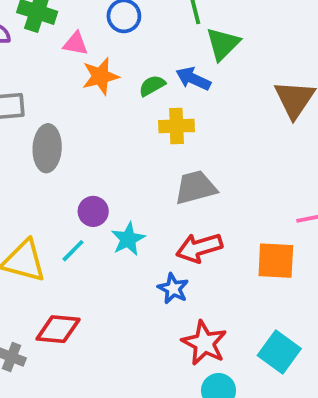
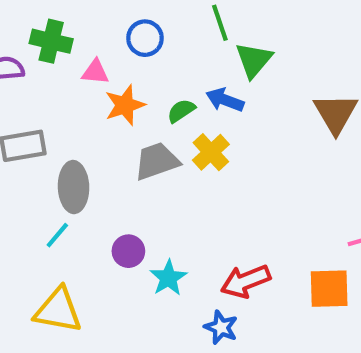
yellow cross: (176, 126) -> (211, 152), turned -36
gray trapezoid: (196, 187) -> (157, 161), moved
cyan line: (73, 251) -> (57, 235), moved

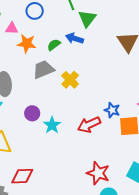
orange star: (125, 105) -> (27, 44), turned 30
yellow cross: (211, 152) -> (70, 80), moved
blue star: (221, 327) -> (112, 110), moved

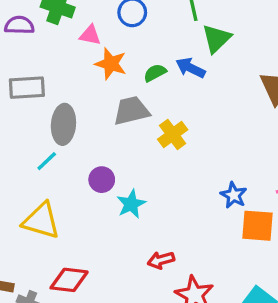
red arrow: (89, 125) -> (161, 260), moved, size x0.7

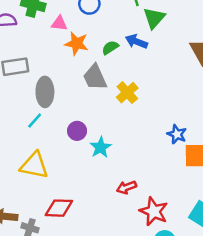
gray trapezoid: (131, 111) -> (95, 77), turned -96

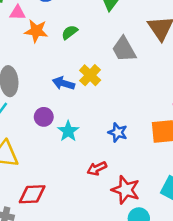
blue arrow: (136, 42) -> (63, 83), moved
gray trapezoid: (95, 77) -> (124, 49), moved
blue star: (177, 134) -> (118, 132), moved

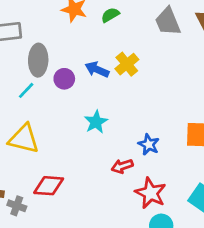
gray trapezoid: (124, 49) -> (168, 22), moved
purple circle: (44, 117) -> (64, 79), moved
blue star: (118, 132) -> (149, 144), moved

